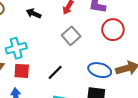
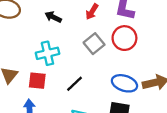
red circle: (113, 30) -> (124, 38), moved
cyan cross: (16, 48) -> (47, 53), moved

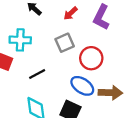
red circle: (124, 38) -> (91, 58), moved

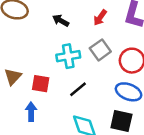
cyan cross: (20, 40) -> (68, 56), moved

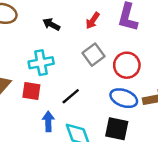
cyan cross: (68, 56) -> (41, 63), moved
blue arrow: (31, 112) -> (48, 121), moved

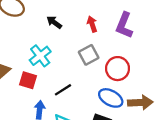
red arrow: (93, 21) -> (92, 24), turned 119
cyan cross: (41, 63) -> (40, 56), turned -35

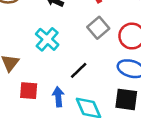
red square: (28, 80) -> (29, 91), moved

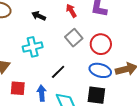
cyan cross: (47, 39) -> (33, 47), turned 36

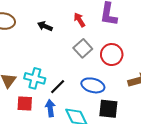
cyan cross: (33, 47) -> (35, 78), moved, turned 30
blue ellipse: (100, 70) -> (93, 85), moved
black line: (58, 72) -> (58, 87), moved

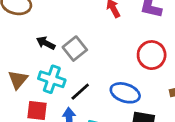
black arrow: (45, 26) -> (46, 43), moved
gray square: (83, 48) -> (75, 49), moved

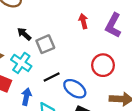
black line: (80, 92) -> (52, 77), moved

